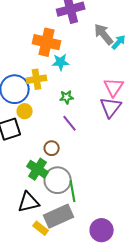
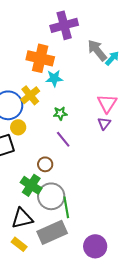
yellow cross: (37, 79) -> (30, 95), turned -30
purple triangle: (111, 107) -> (104, 123), size x0.6
yellow rectangle: (41, 228) -> (19, 244), moved

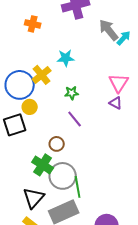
orange cross: (40, 58) -> (33, 24), moved, size x0.6
purple triangle: (104, 123) -> (116, 103), turned -40
black triangle: (22, 218) -> (34, 198), turned -35

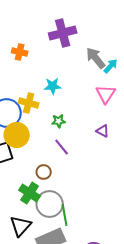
yellow cross: (42, 75) -> (29, 103), turned -36
pink triangle: (119, 83) -> (106, 94), moved
yellow circle: (30, 107) -> (17, 135), size x1.6

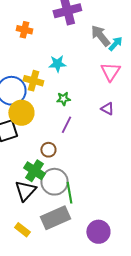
purple line: (62, 147) -> (66, 125), turned 66
black triangle: (21, 226) -> (25, 191), moved

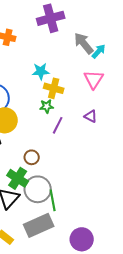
yellow cross: (33, 81) -> (54, 88), moved
purple line: (66, 125) -> (58, 125), moved

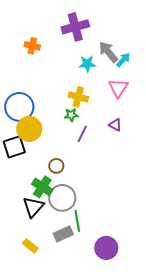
cyan star: (41, 71) -> (87, 64), moved
green line: (53, 200) -> (77, 221), moved
gray rectangle: (39, 225) -> (63, 234), size x0.7

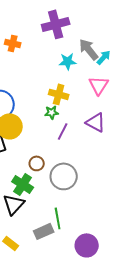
purple triangle: (115, 125) -> (96, 122), size x1.5
gray circle: (62, 198) -> (64, 176), moved

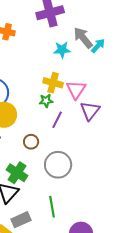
pink triangle: (99, 85) -> (76, 90), moved
purple triangle: (96, 122) -> (90, 111), turned 40
brown circle: (37, 163) -> (31, 142), moved
gray rectangle: (44, 231) -> (21, 220), moved

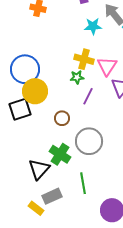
green cross: (17, 173) -> (60, 154), moved

